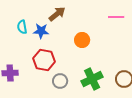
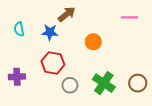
cyan semicircle: (22, 27) -> (19, 29), moved
green cross: (92, 79) -> (104, 83), turned -30

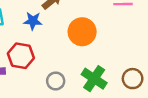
orange circle: (93, 42) -> (82, 32), size x1.5
red hexagon: (53, 63) -> (21, 56), moved

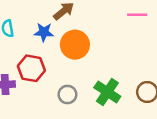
orange circle: (82, 32) -> (75, 45), moved

